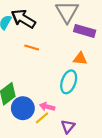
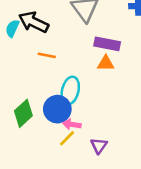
purple rectangle: (85, 31) -> (107, 44), moved
cyan ellipse: (69, 82) -> (70, 91), moved
blue circle: (23, 108) -> (57, 109), moved

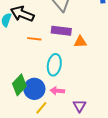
purple rectangle: (107, 44) -> (61, 31), moved
blue circle: (57, 109) -> (34, 89), moved
yellow line: (67, 138) -> (41, 108), moved

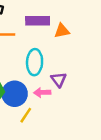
purple triangle: (79, 106) -> (59, 79), moved

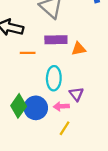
yellow line: (26, 115) -> (65, 128), moved

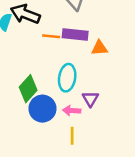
orange line: (28, 53) -> (51, 36), moved
green diamond: (19, 106) -> (28, 89), moved
yellow line: (65, 128) -> (72, 136), turned -40

